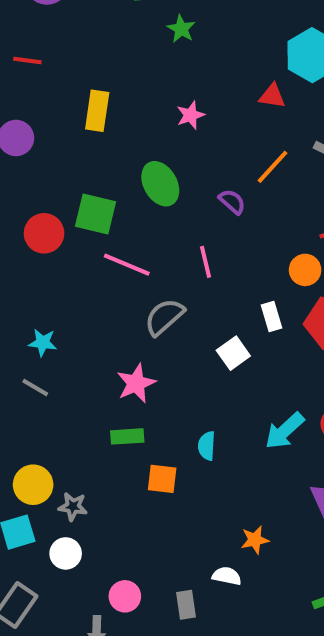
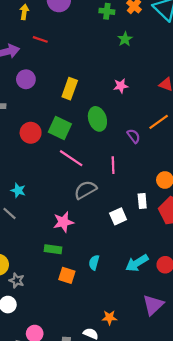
yellow rectangle: (97, 111) -> (70, 89), moved

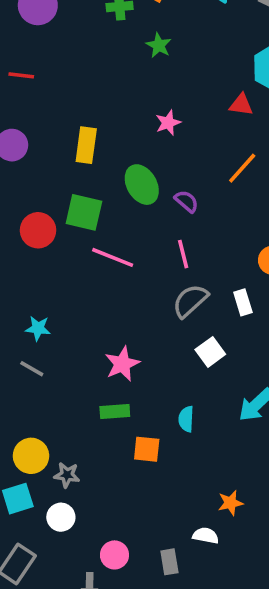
purple semicircle: (134, 136) -> (187, 201), moved
gray semicircle: (85, 190) -> (190, 301), moved
white square: (118, 216) -> (210, 352), moved

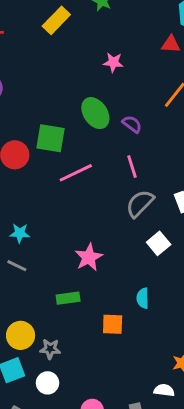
pink star: (168, 123) -> (113, 62), turned 30
yellow rectangle: (86, 145) -> (56, 20), moved, turned 40
pink line: (113, 257) -> (76, 173), turned -44
green rectangle: (115, 412) -> (68, 298), moved

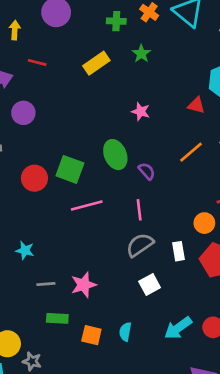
gray line: (17, 266) -> (46, 284), moved, turned -42
orange square: (113, 324) -> (91, 335), moved

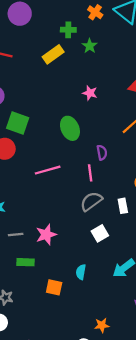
green cross: (116, 21) -> (68, 30), moved
green square: (70, 169) -> (18, 123), moved
purple semicircle: (147, 171) -> (102, 152), moved, turned 32
orange square: (91, 335) -> (54, 287), moved

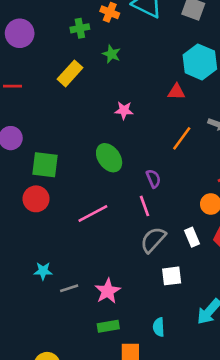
green cross: (68, 30) -> (80, 28), moved
white square: (100, 233) -> (172, 276), turned 35
gray line: (16, 234) -> (69, 288), moved
green rectangle: (25, 262) -> (108, 326), moved

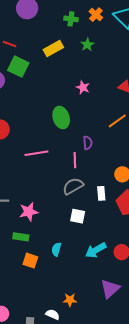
green square: (45, 165) -> (18, 67), moved

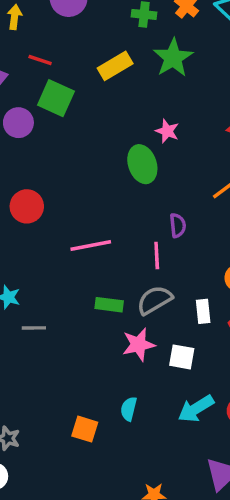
green star: (87, 45) -> (173, 58), size x1.6
green ellipse: (61, 118) -> (142, 164), moved
pink star: (29, 212) -> (139, 345), moved
white square: (78, 216) -> (182, 357), moved
green rectangle: (21, 237) -> (109, 305), moved

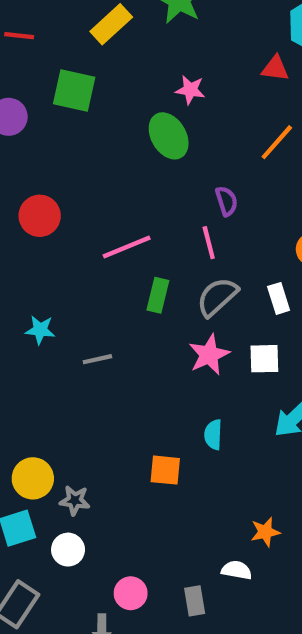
green square: (56, 98) -> (74, 90), moved
green rectangle: (109, 305) -> (158, 295), moved, turned -72
gray line: (34, 328) -> (97, 359), moved

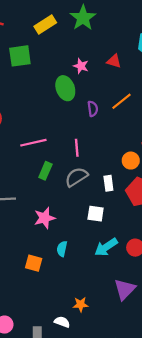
red triangle: (275, 68) -> (114, 61), moved
green square: (74, 90) -> (20, 56), turned -30
purple semicircle: (227, 201) -> (93, 109), moved
pink star: (209, 355) -> (45, 218), moved

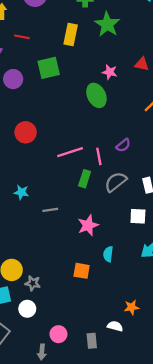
yellow rectangle: (45, 24) -> (71, 34), turned -40
purple semicircle: (93, 109) -> (123, 145), moved, turned 64
pink line: (77, 148) -> (99, 156), moved

